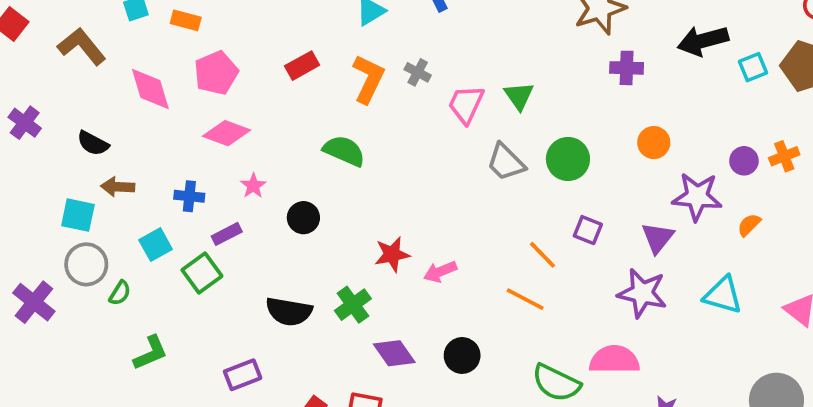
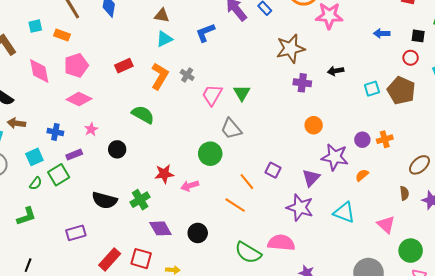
black arrow: (703, 41) -> (336, 71), moved, size x0.6
green circle: (568, 159) -> (210, 154), moved
green semicircle: (120, 293) -> (36, 183), moved

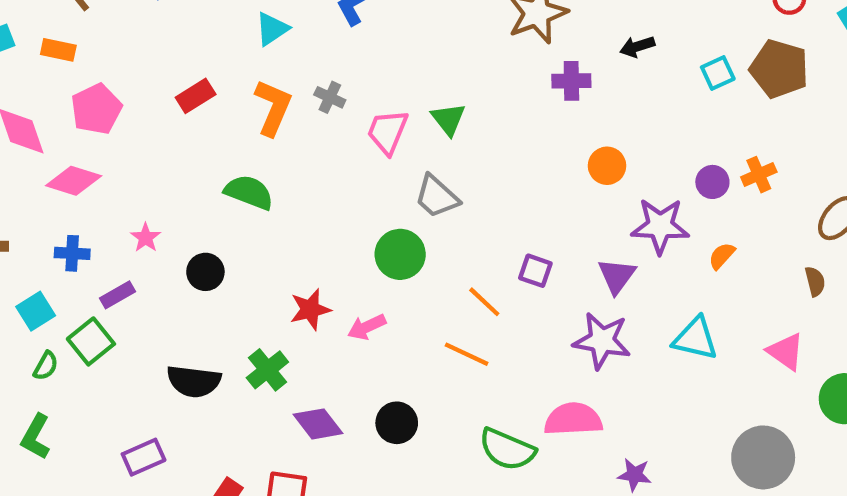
pink diamond: (79, 99) -> (74, 181), moved
green L-shape: (26, 216) -> (36, 437), turned 145

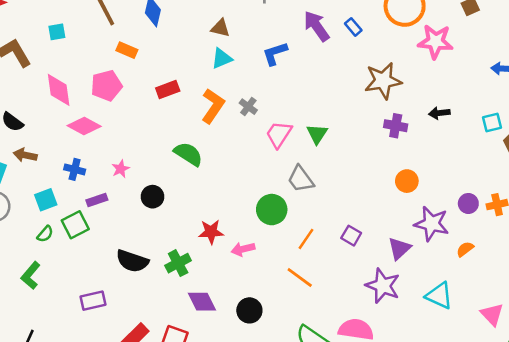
orange rectangle: (58, 50) -> (127, 50), moved
cyan square: (718, 73) -> (492, 122), moved
orange line: (484, 302) -> (306, 239), moved, turned 70

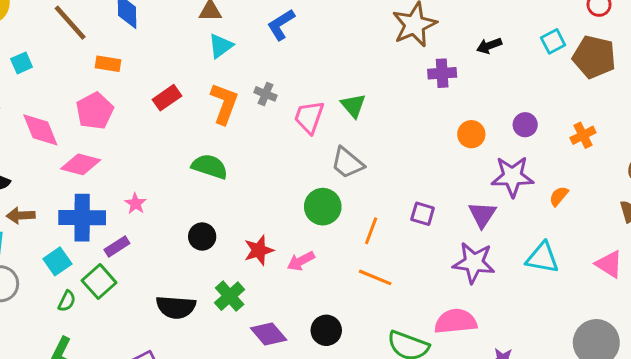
blue cross: (75, 169) -> (82, 218), size x1.8
black circle: (153, 197) -> (202, 236), moved
purple circle: (468, 204) -> (525, 125), moved

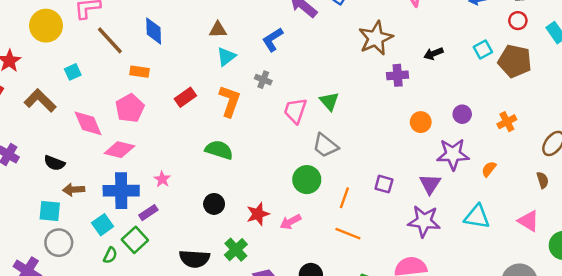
gray cross: (266, 94) -> (263, 80), moved

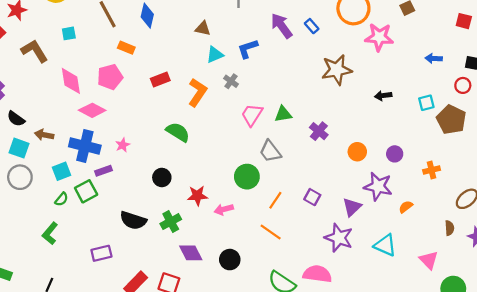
cyan triangle: (226, 57) -> (215, 55), moved
purple cross: (398, 75) -> (319, 131), moved, turned 30
green triangle: (329, 101) -> (283, 114), turned 48
black semicircle: (54, 163) -> (16, 119), moved

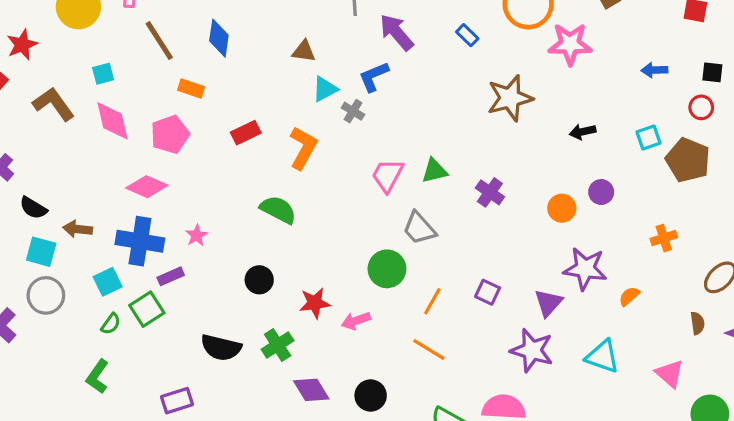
purple arrow: (282, 26) -> (396, 32), moved
pink diamond: (71, 81) -> (113, 121), moved
gray cross: (231, 81) -> (353, 111), moved
orange circle: (357, 152) -> (562, 208), moved
purple circle: (395, 154) -> (601, 192), moved

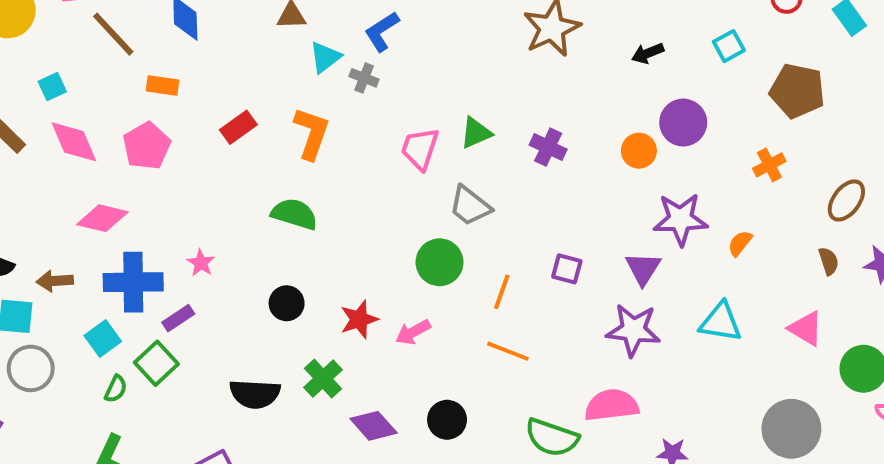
brown pentagon: (688, 160) -> (797, 91), moved
pink diamond: (147, 187) -> (102, 218), moved
purple circle: (601, 192) -> (683, 123), size x1.5

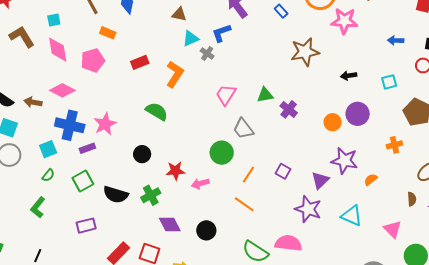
green triangle: (476, 133) -> (265, 95), moved
pink star: (201, 263) -> (105, 124), size x1.6
brown arrow: (55, 281) -> (33, 102), moved
green square: (156, 363) -> (83, 181), moved

